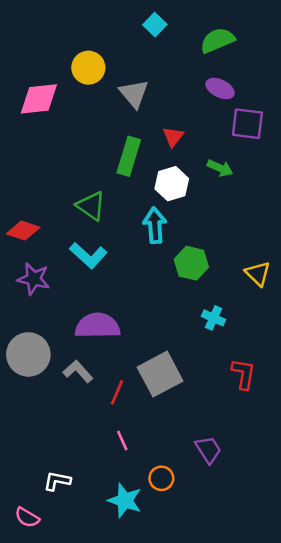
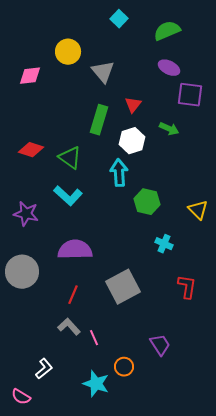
pink diamond: (39, 99) -> (30, 76), size x0.7
red diamond: (23, 231) -> (31, 150), moved
gray L-shape: (78, 371) -> (69, 327), moved
red line: (117, 392) -> (73, 295), moved
white L-shape: (57, 481) -> (44, 369), turned 130

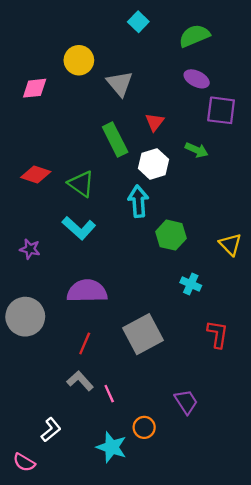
green rectangle: (99, 120) -> (115, 139), turned -44
purple star: (26, 214) -> (30, 249), size x0.7

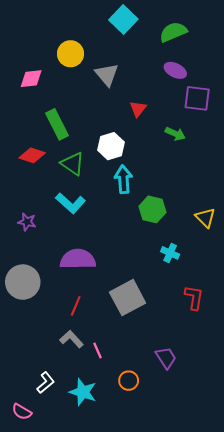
cyan square: (138, 22) -> (123, 20), size x1.5
green rectangle: (115, 139) -> (57, 124), moved
white hexagon: (153, 164) -> (111, 146), moved
cyan star: (112, 447) -> (83, 392), moved

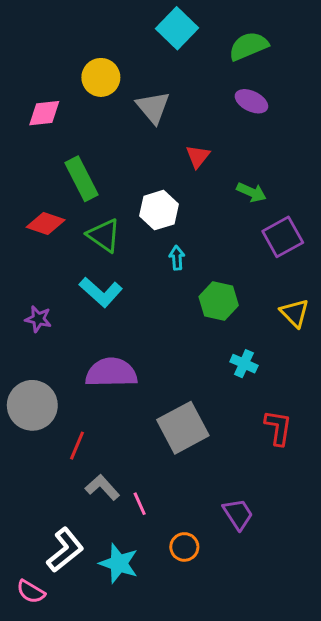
purple square: (197, 98) -> (283, 237), moved, turned -36
cyan arrow: (123, 179) -> (177, 258), size x0.6
red line: (76, 306) -> (77, 446), moved
white L-shape: (46, 383) -> (65, 550), size x1.4

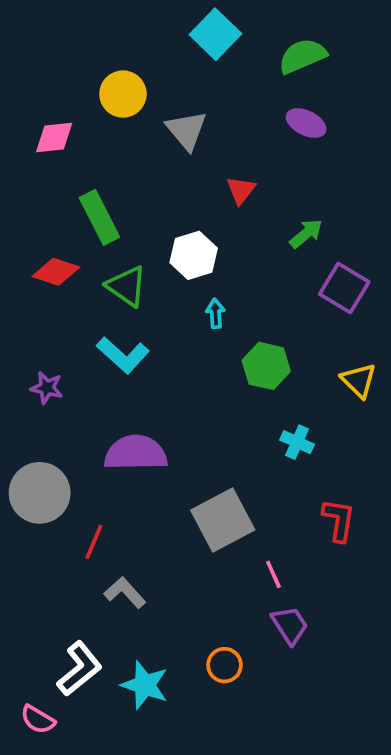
green arrow: (251, 192) -> (306, 234), turned -64
purple square: (283, 237) -> (344, 288), turned -30
pink line: (140, 504) -> (273, 574), moved

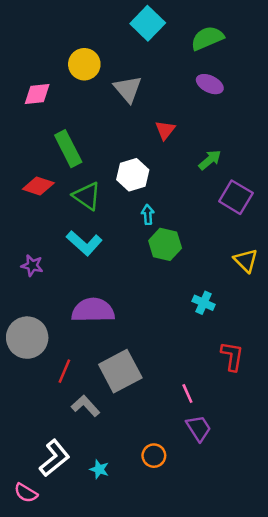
green hexagon: (266, 366) -> (165, 244), moved
gray square: (223, 520) -> (120, 371), moved
cyan star: (145, 685) -> (99, 469), size x0.6

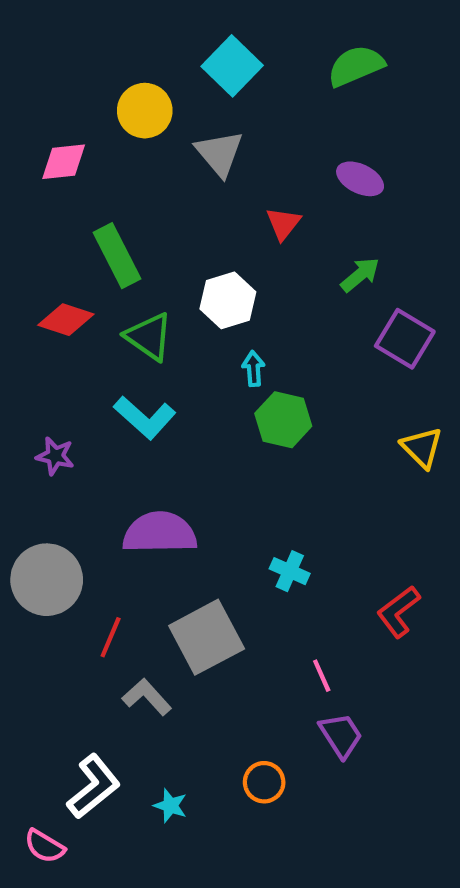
cyan square: (148, 23) -> (232, 66), moved
purple ellipse: (210, 84) -> (360, 179), moved
cyan cross: (204, 303) -> (290, 571), moved
red L-shape: (232, 356) -> (398, 612), turned -136

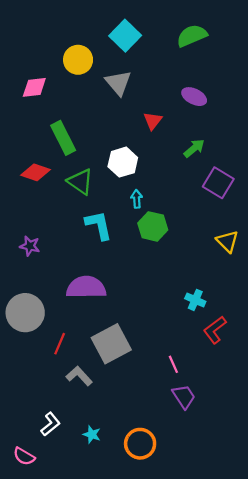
cyan L-shape: (145, 418) -> (99, 225), moved, turned -144
cyan cross: (290, 571) -> (195, 300), moved
orange circle: (264, 782) -> (140, 444), moved, size x1.4
white L-shape: (94, 786) -> (50, 424), size x0.7

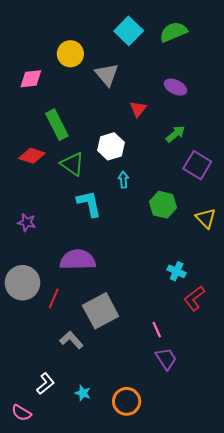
cyan square: (125, 36) -> (129, 31), moved
green hexagon: (153, 226) -> (163, 205), moved
red line: (60, 344) -> (54, 298), moved

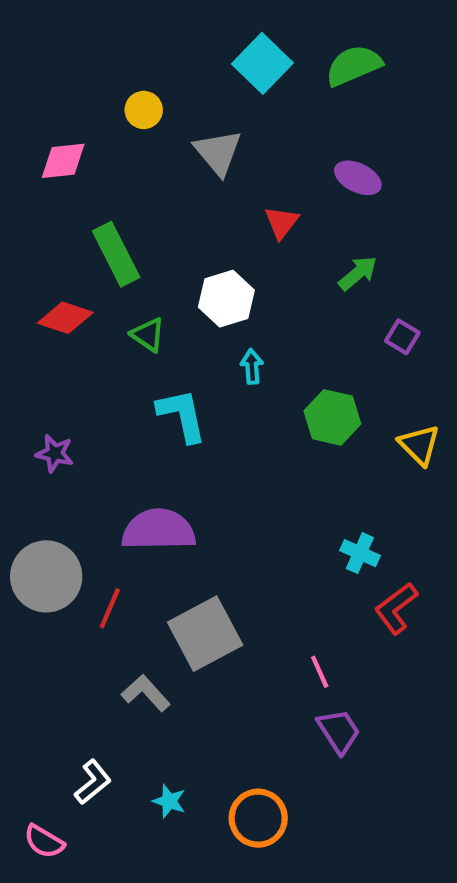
yellow circle: (70, 54) -> (144, 110), size x0.7
green triangle: (72, 164) -> (148, 335), size x0.7
purple square: (197, 165) -> (402, 337), size x0.6

